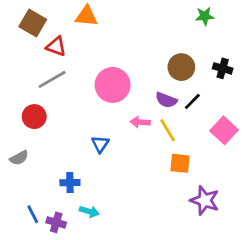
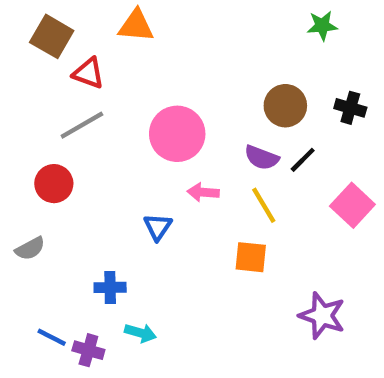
pink arrow: (140, 122) -> (203, 192), moved
orange square: (180, 163) -> (251, 257), moved
blue line: (33, 214) -> (52, 337), turned -36

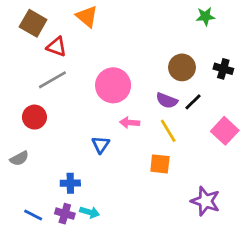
orange triangle: (136, 26) -> (87, 16), turned 35
purple cross: (88, 350) -> (65, 214), moved

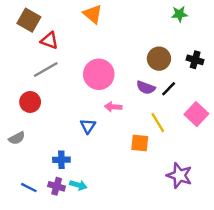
orange triangle: (87, 16) -> (93, 14), moved
yellow line: (168, 131) -> (158, 122), moved

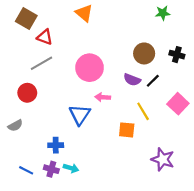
blue triangle: (88, 126) -> (80, 115), size x1.5

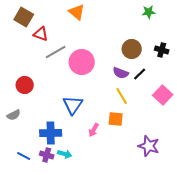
gray line: (41, 63) -> (56, 52), moved
pink arrow: (103, 97) -> (94, 130), moved, turned -64
yellow line: (143, 111) -> (122, 96), moved
blue cross: (56, 145) -> (51, 133), size x1.5

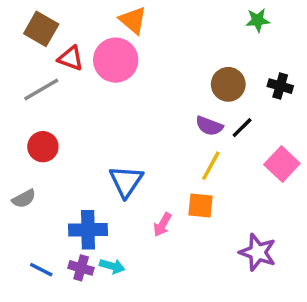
gray line: (56, 52) -> (41, 90), moved
pink circle: (82, 62) -> (116, 60), moved
yellow line: (122, 96) -> (211, 166), turned 60

